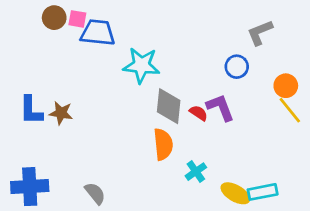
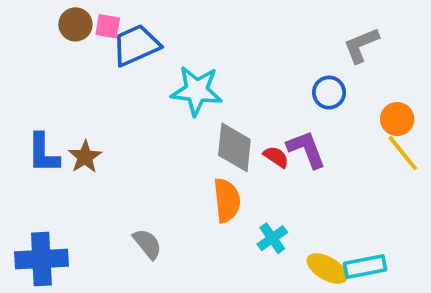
blue trapezoid: (98, 33) -> (136, 45), turned -30
brown star: (61, 113) -> (85, 157), turned 30
gray semicircle: (95, 193) -> (147, 244), moved

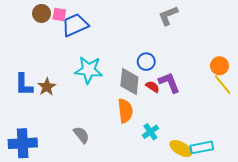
gray L-shape: (361, 45) -> (168, 16), moved
cyan star: (197, 91) -> (89, 70), moved
blue circle: (329, 93) -> (146, 62), moved

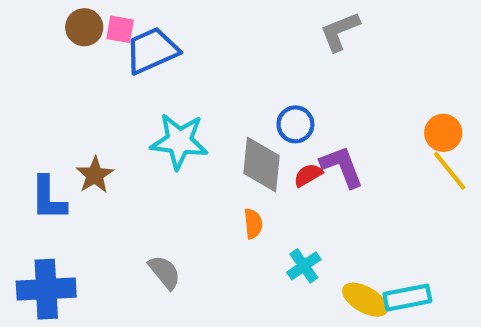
blue L-shape: (24, 85) -> (48, 198), moved
red semicircle: (153, 87) -> (308, 175), turned -64
orange semicircle: (125, 111) -> (253, 224), size x0.6

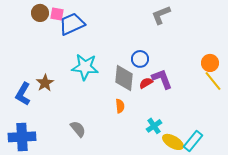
blue L-shape: (48, 198) -> (23, 94), turned 30
cyan cross: (304, 266) -> (154, 126), moved
cyan rectangle: (407, 298) -> (193, 141), turned -40

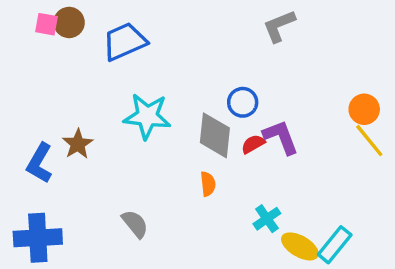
pink square: (57, 14) -> (46, 24), moved

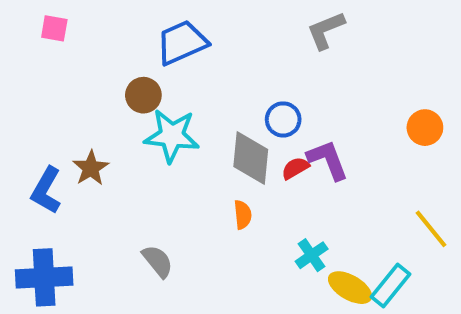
brown circle: (69, 22) -> (143, 95), moved
blue trapezoid: (125, 42) -> (182, 42), moved
yellow line: (369, 141) -> (431, 229), moved

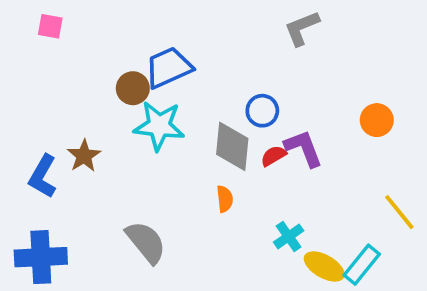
blue trapezoid: (182, 42) -> (168, 68), moved
orange circle: (425, 128) -> (377, 120), moved
gray semicircle: (158, 261) -> (146, 242), size x1.4

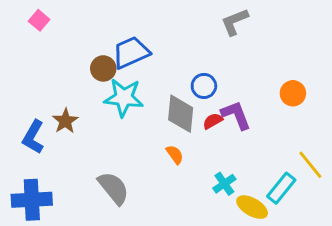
pink square: (50, 26) -> (39, 20), turned 30
orange semicircle: (225, 199) -> (175, 155), turned -30
cyan rectangle: (362, 265) -> (281, 188), moved

